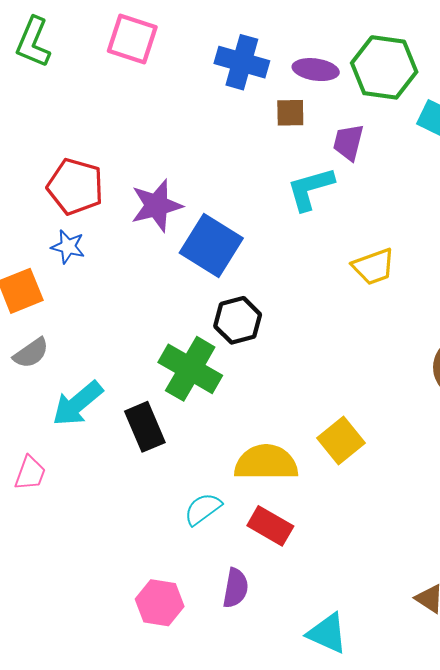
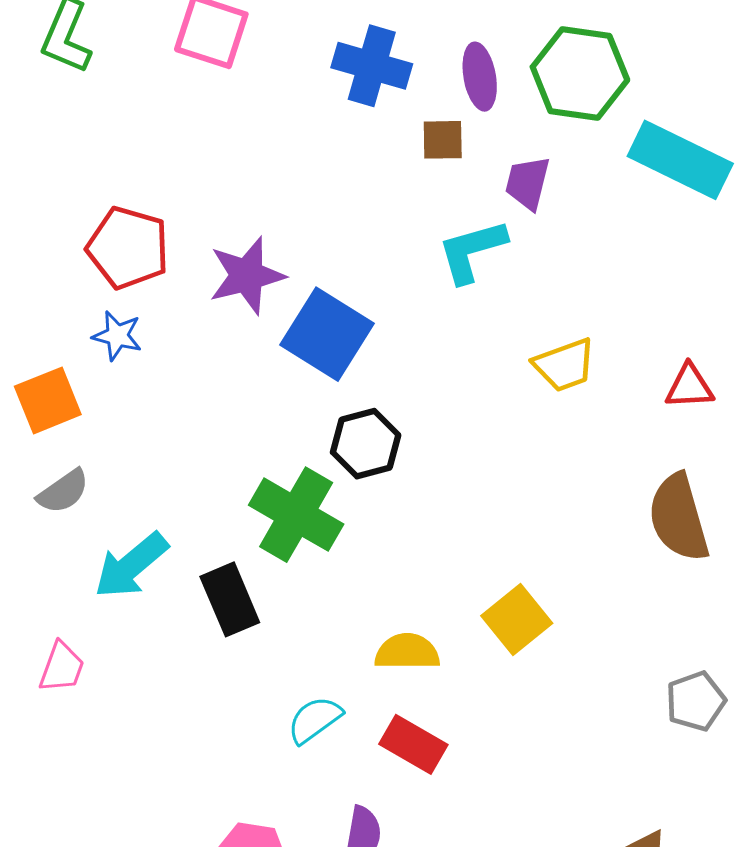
purple ellipse: (316, 70) -> (480, 77), turned 72
yellow semicircle: (266, 463) -> (407, 652), size x0.7

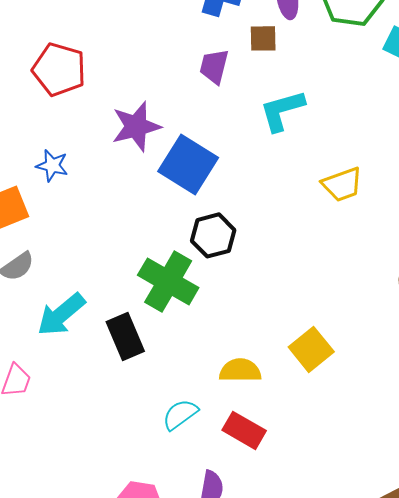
purple trapezoid: (527, 183) -> (214, 66), moved
red pentagon: (128, 248) -> (59, 69), moved

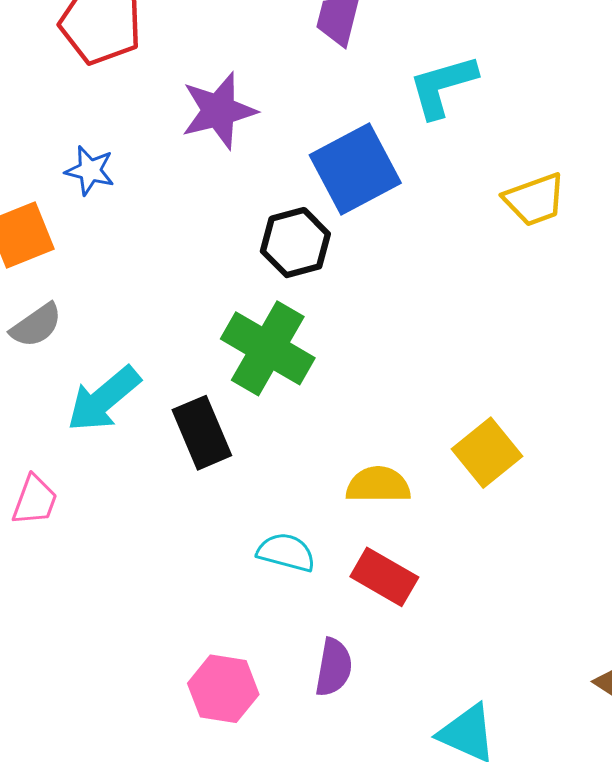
blue square: (188, 164) -> (355, 169), moved, turned 30
black hexagon: (213, 235) -> (295, 243), moved
cyan semicircle: (180, 414) -> (286, 552), turned 51

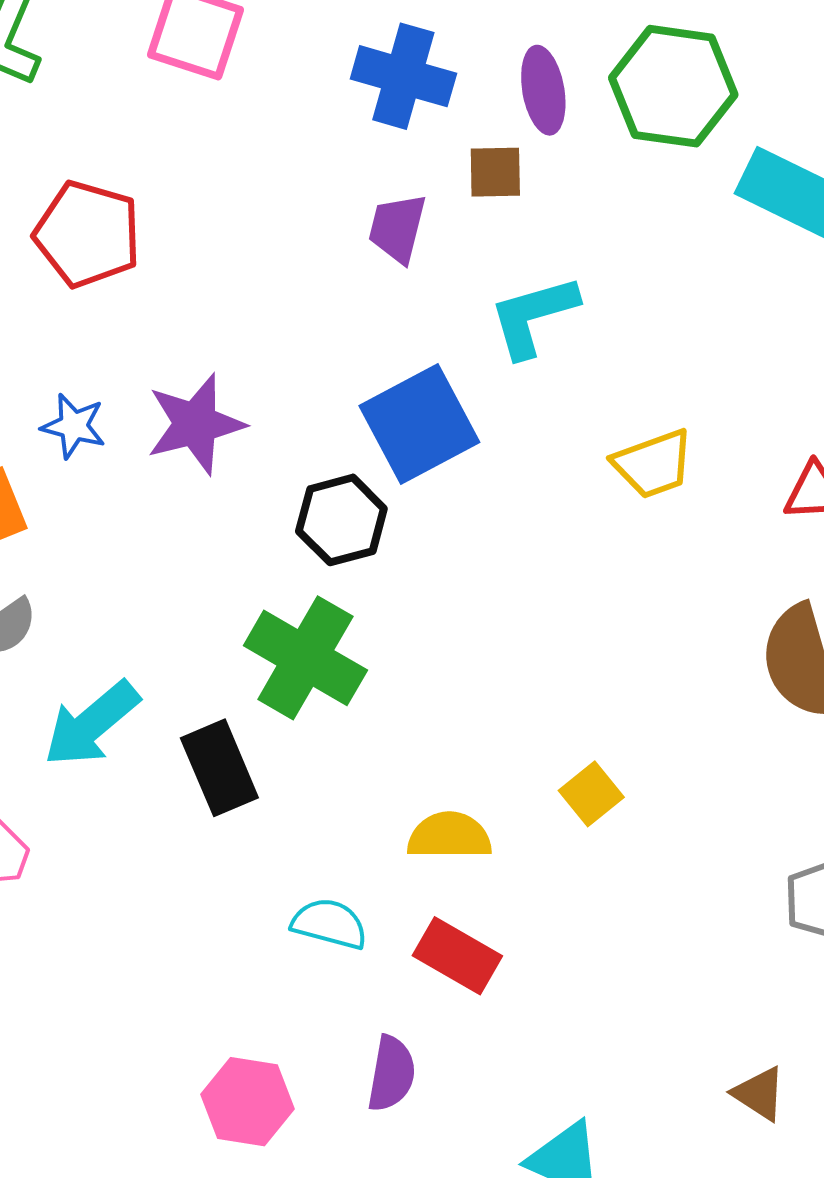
purple star: (219, 111) -> (195, 424), moved
yellow square: (487, 453) -> (591, 794), size x0.7

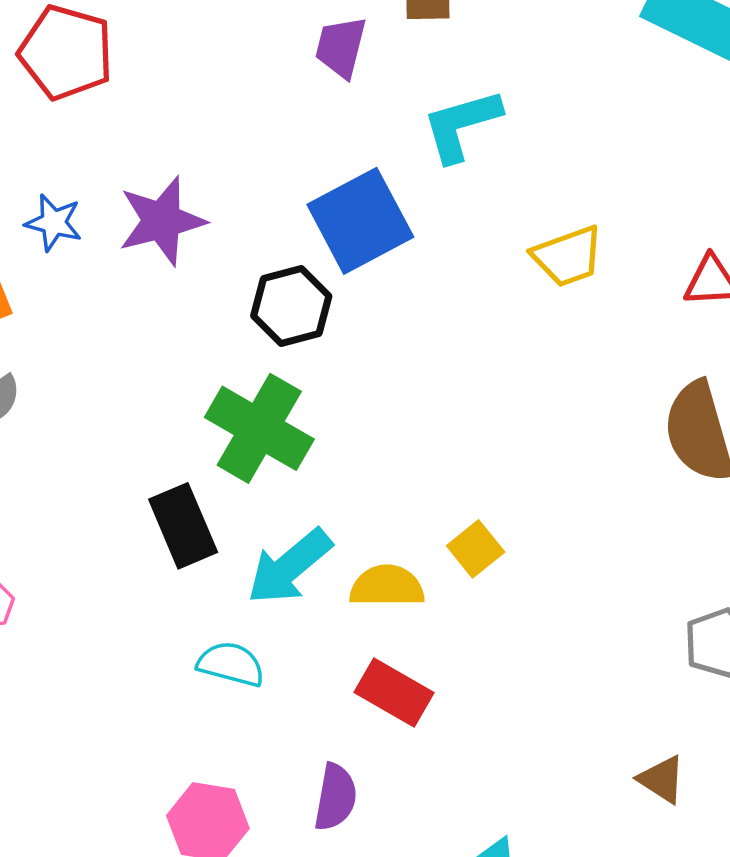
cyan arrow: (92, 724) -> (289, 567), moved
yellow square: (591, 794) -> (476, 549), moved
cyan semicircle: (329, 924) -> (231, 664), moved
brown triangle: (759, 1094) -> (662, 779), moved

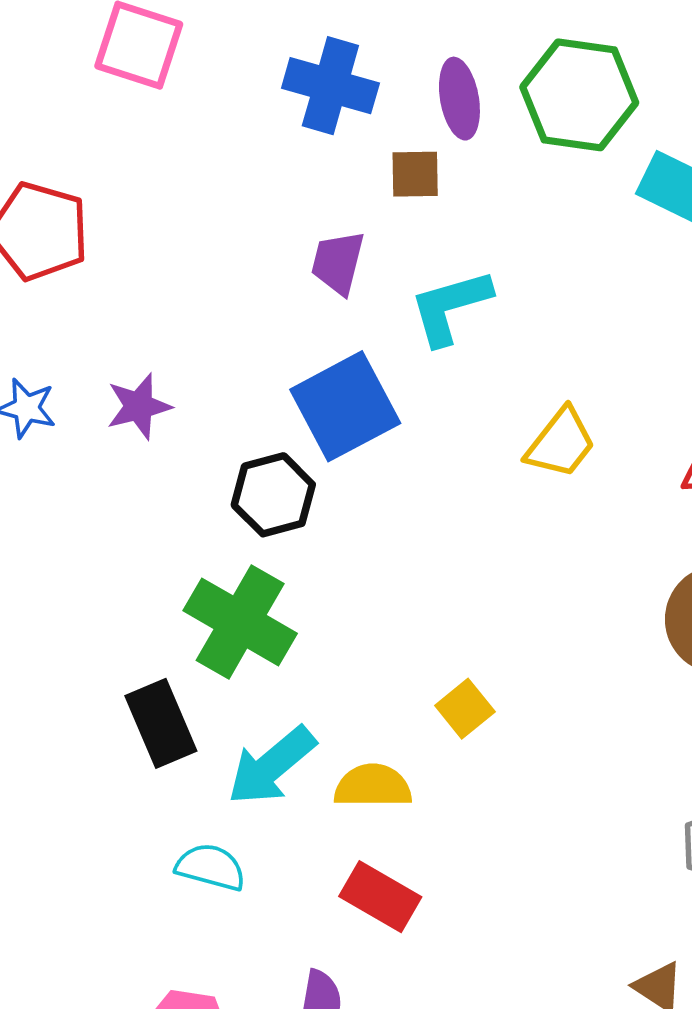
purple trapezoid: (341, 47) -> (338, 263), moved
purple star: (162, 221) -> (139, 406), size x0.7
yellow trapezoid: (568, 256) -> (561, 443), turned -32
yellow square: (476, 549) -> (465, 709), moved

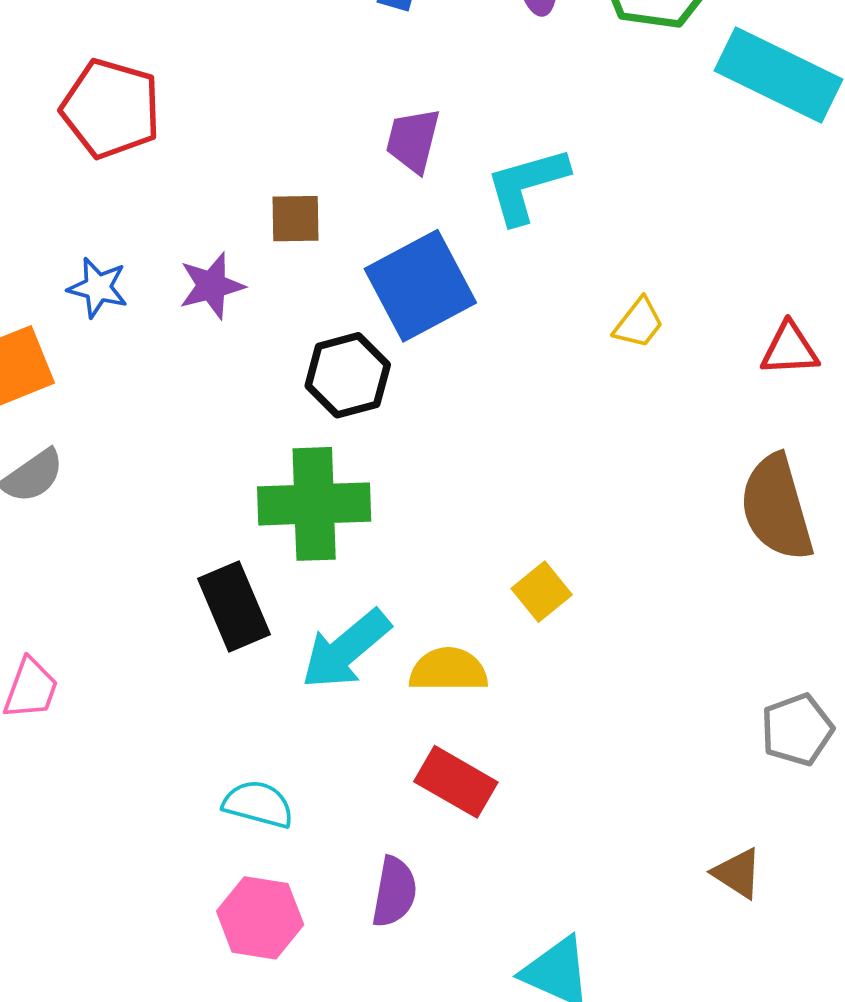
brown square: (415, 174) -> (295, 219), moved
yellow trapezoid: (561, 443) -> (639, 323), size x0.7
green cross: (240, 622) -> (314, 504), turned -32
cyan semicircle: (211, 867) -> (258, 804), moved

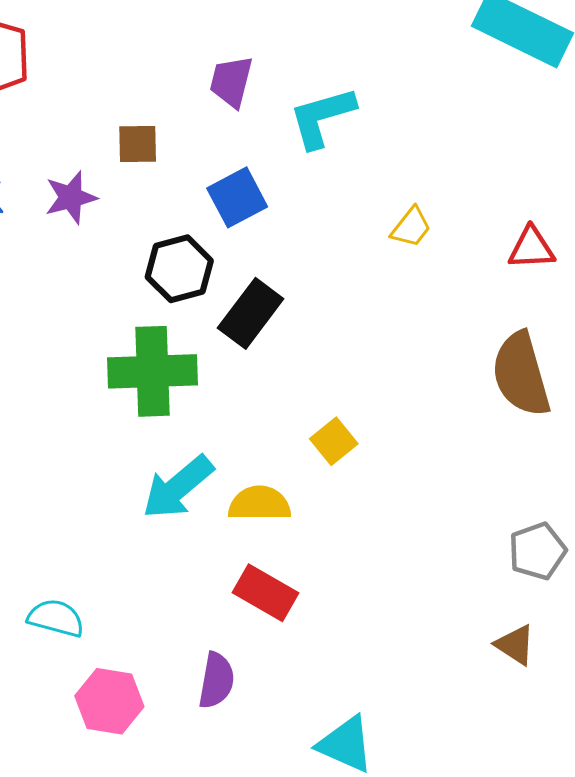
blue square: (420, 286) -> (237, 197), size x0.7
black rectangle: (234, 607) -> (251, 313), moved, turned 60
cyan semicircle: (258, 804) -> (56, 618), moved
brown triangle: (737, 873) -> (515, 645), moved

